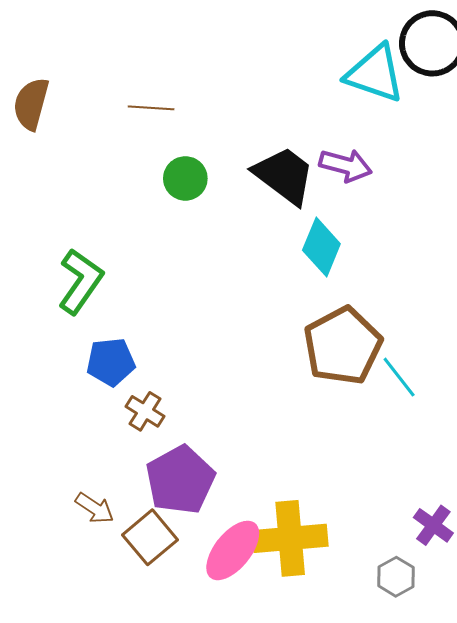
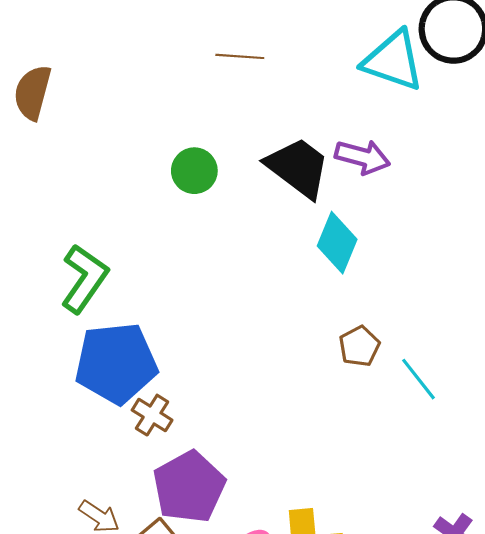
brown line: (151, 108) -> (240, 56), moved
brown pentagon: (343, 346) -> (359, 346), size x0.5
blue pentagon: (111, 362) -> (116, 363), size x1.6

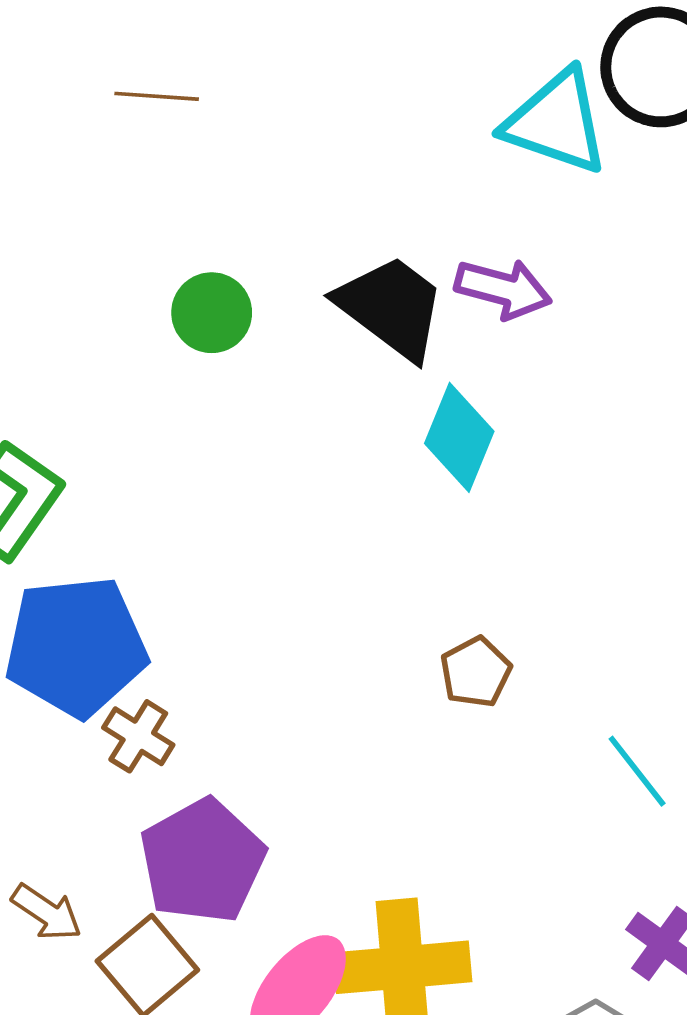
brown line: (240, 56) -> (157, 96), moved
brown pentagon: (359, 346) -> (476, 672), moved
cyan line: (419, 379) -> (637, 771), moved

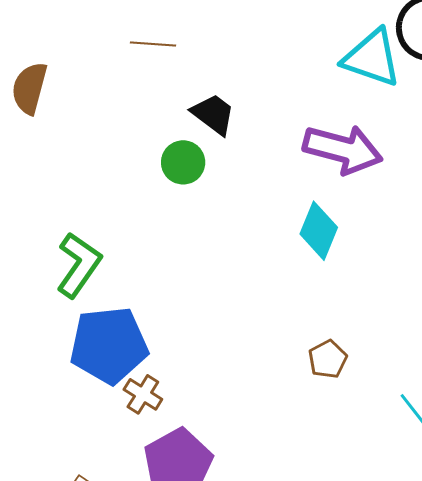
purple arrow: (503, 289) -> (343, 149), size x1.5
black trapezoid: (391, 307) -> (213, 114), moved, size x0.7

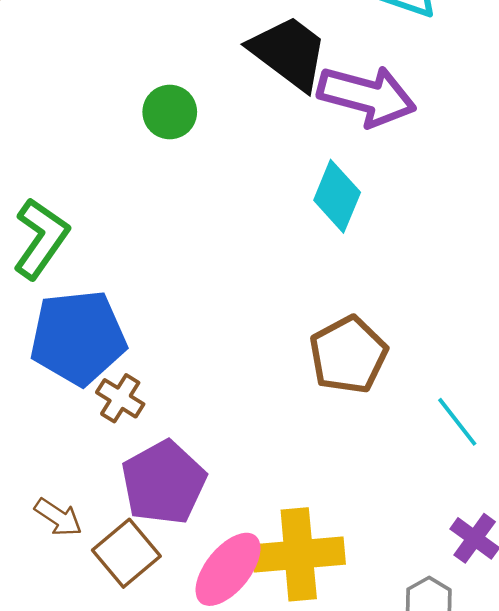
black trapezoid: (213, 114) -> (289, 53), moved, size x1.5
brown pentagon: (328, 359) -> (348, 355), size x1.6

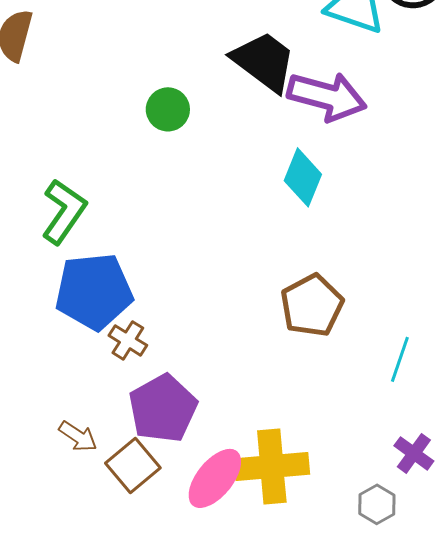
cyan line: (457, 422) -> (400, 359), turned 57

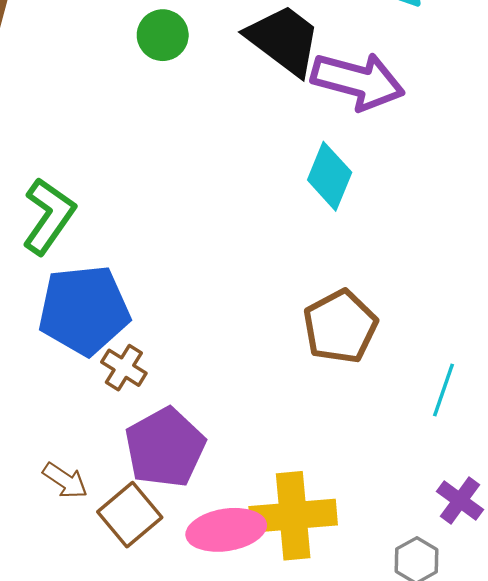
green circle: (168, 109) -> (163, 35), moved
pink ellipse: (215, 478) -> (226, 530), turned 42

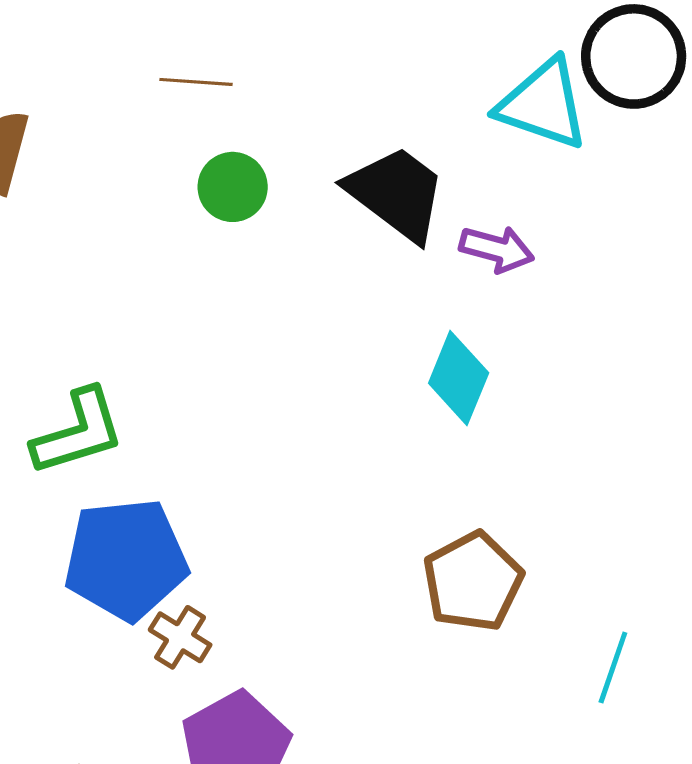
purple arrow: (358, 81) -> (497, 249), size x0.6
green L-shape: (49, 216) -> (78, 432), turned 38

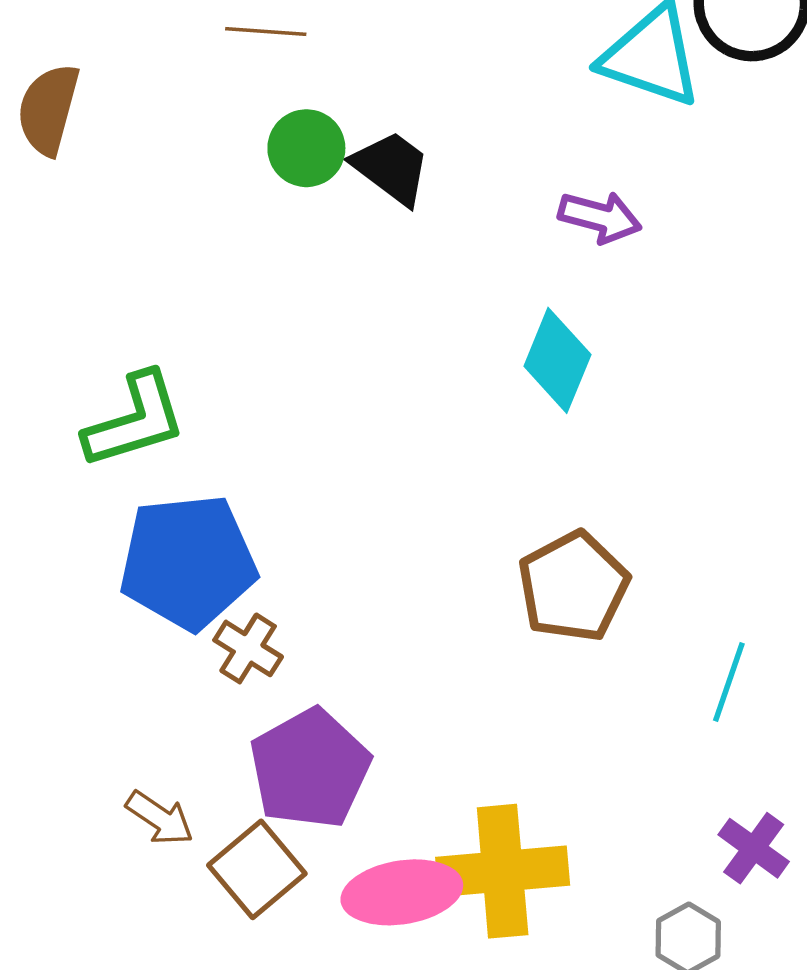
black trapezoid: (396, 193) -> (391, 168), moved, size x0.7

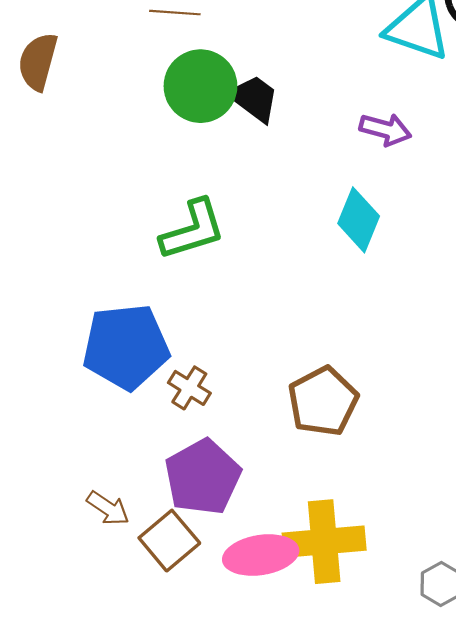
green circle: (306, 148) -> (200, 86), size x1.5
green L-shape: (135, 420) -> (193, 230), moved
brown pentagon: (573, 587) -> (323, 401), moved
brown cross: (248, 648) -> (189, 388), moved

